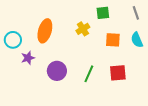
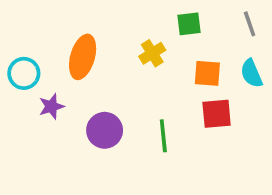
red square: (118, 73) -> (217, 114), moved
green line: (89, 74) -> (163, 136), turned -30

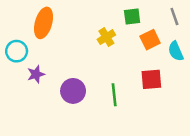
orange ellipse: (83, 57) -> (44, 23), moved
orange square: (207, 73) -> (150, 40), moved, turned -30

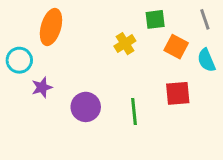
orange square: (150, 40) -> (176, 47), turned -36

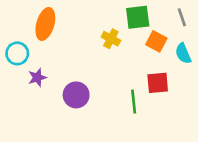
green square: (155, 19) -> (138, 17), size x1.4
yellow cross: (125, 44) -> (111, 39), turned -30
green line: (134, 111) -> (134, 102), moved

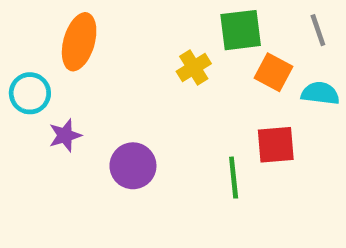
yellow cross: (111, 39) -> (194, 68), turned 30
cyan semicircle: (183, 53) -> (320, 93), turned 120

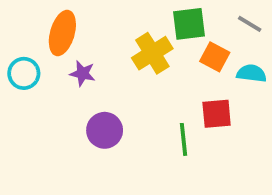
gray line: (318, 30) -> (250, 24), turned -40
yellow cross: (194, 68) -> (152, 53), size x1.5
purple star: (65, 135) -> (83, 73), moved, turned 30

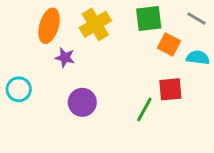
yellow cross: (152, 53) -> (95, 24), moved
cyan circle: (24, 73) -> (19, 89), moved
green line: (184, 139) -> (144, 110), turned 35

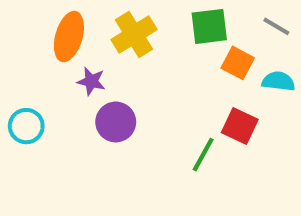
red square: (170, 89) -> (240, 126), turned 30
purple circle: (82, 102) -> (116, 122), moved

